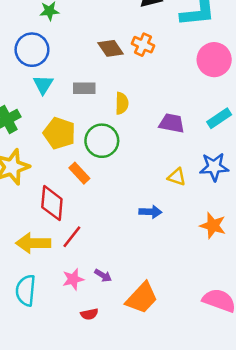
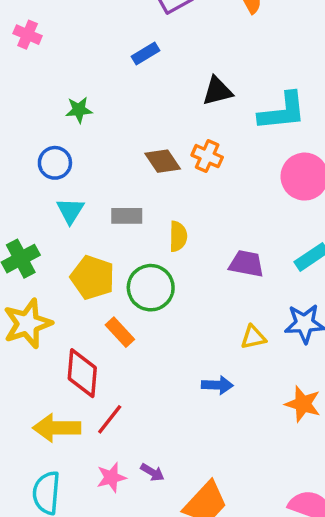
blue circle: (32, 50) -> (55, 163), size x0.7
yellow triangle: (177, 177) -> (253, 337), turned -30

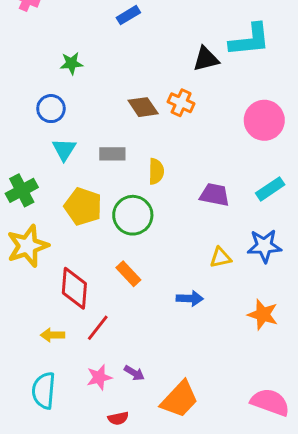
black triangle: (217, 91) -> (206, 59), moved
cyan L-shape: (282, 112) -> (250, 40), moved
orange rectangle: (120, 332) -> (128, 274), moved
yellow arrow: (57, 428) -> (52, 335), size x0.6

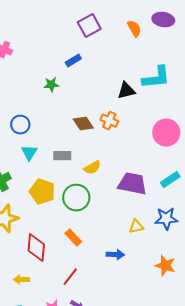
green star: (71, 63) -> (51, 85), moved
yellow semicircle: (156, 171) -> (92, 168), turned 60
purple trapezoid: (215, 195) -> (132, 184), size x1.4
red line: (98, 328) -> (70, 277), moved

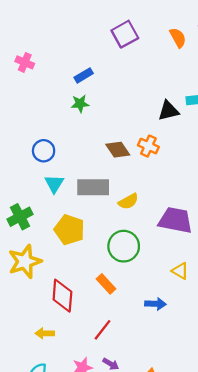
blue rectangle: (73, 61) -> (84, 75), moved
gray rectangle: (62, 156) -> (93, 187), size x1.5
green circle: (76, 198) -> (124, 246), moved
yellow triangle: (136, 227) -> (180, 271), turned 42

